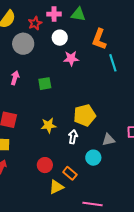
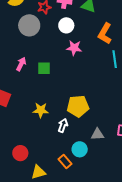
pink arrow: (15, 78) -> (21, 64), moved
red circle: (45, 165) -> (20, 153), moved
orange rectangle: (70, 173) -> (65, 162), moved

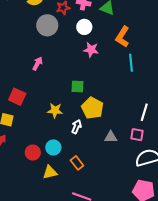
green square: (44, 68) -> (77, 87), moved
yellow pentagon: (78, 106) -> (92, 108), turned 30
cyan circle: (80, 149) -> (53, 147), moved

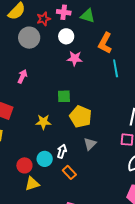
white arrow: (77, 127) -> (62, 151), moved
gray triangle: (111, 137) -> (90, 144), moved, turned -40
yellow triangle: (50, 172) -> (32, 184), moved

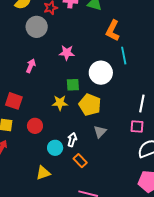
white circle: (66, 36) -> (101, 73), moved, size x1.5
pink star: (75, 59) -> (67, 53), moved
yellow star: (43, 122) -> (60, 103), moved
red circle: (24, 165) -> (35, 126), moved

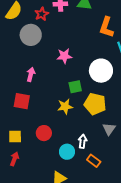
red square: (14, 101) -> (22, 101), moved

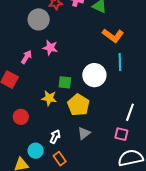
orange L-shape: (106, 27) -> (113, 36), turned -90
pink star: (64, 56) -> (50, 48), moved
cyan circle: (67, 152) -> (36, 151), moved

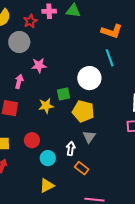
orange L-shape: (113, 36) -> (112, 31), moved
yellow star: (49, 98) -> (46, 106), moved
gray triangle: (84, 133) -> (89, 137), moved
cyan circle: (36, 151) -> (48, 158), moved

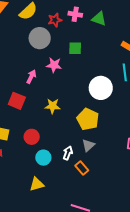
green square: (63, 94) -> (75, 48), moved
orange rectangle: (82, 168) -> (82, 168), moved

